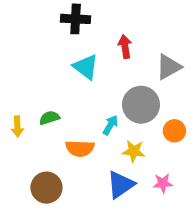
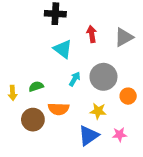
gray triangle: (169, 67) -> (124, 37), moved
cyan arrow: (110, 125) -> (75, 79), moved
brown circle: (46, 188) -> (33, 120), moved

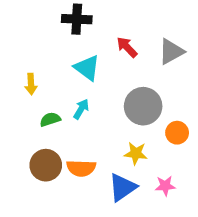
red arrow: (92, 34) -> (127, 47), turned -35
cyan arrow: (75, 79) -> (81, 109), moved
yellow arrow: (13, 93) -> (31, 84), moved
orange semicircle: (59, 109) -> (81, 168), moved

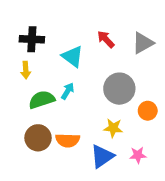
black cross: (77, 19) -> (32, 39), moved
green semicircle: (50, 119) -> (42, 100), size x1.5

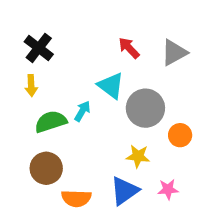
black cross: (32, 39) -> (39, 48), turned 35
cyan triangle: (73, 56) -> (111, 86), moved
orange semicircle: (68, 140) -> (76, 198), moved

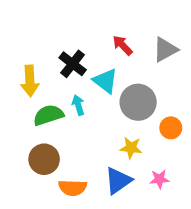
black cross: (39, 48) -> (73, 64), moved
yellow arrow: (31, 86) -> (30, 81), size x1.5
cyan arrow: (82, 111) -> (78, 105), turned -48

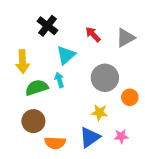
black cross: (73, 64) -> (47, 26), moved
cyan triangle: (105, 81) -> (66, 55), moved, turned 42

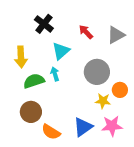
yellow star: (99, 112) -> (103, 101), moved
pink star: (121, 136) -> (112, 126), size x1.5
orange semicircle: (55, 143) -> (51, 132), turned 30

